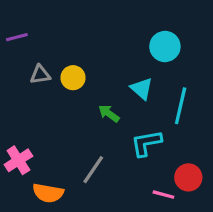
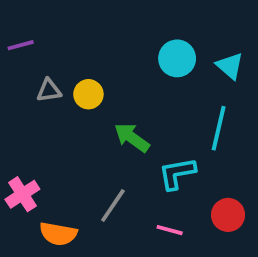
cyan circle: (165, 47) -> (177, 58), moved
cyan triangle: (142, 89) -> (230, 66), moved
green arrow: (109, 114) -> (132, 138), size x1.4
pink line: (163, 195) -> (170, 230), moved

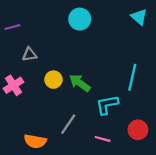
cyan circle: (177, 58) -> (80, 19), moved
cyan triangle: (230, 66) -> (139, 17), moved
yellow circle: (88, 94) -> (53, 80), moved
pink cross: (22, 194) -> (13, 85), moved

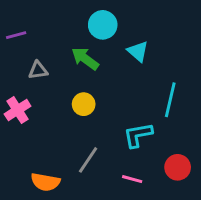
cyan triangle: (139, 17) -> (138, 51), moved
yellow circle: (53, 80) -> (84, 104), moved
green arrow: (80, 83) -> (85, 59), moved

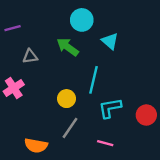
cyan line: (170, 100) -> (93, 80), moved
yellow circle: (84, 104) -> (67, 99), moved
red circle: (178, 167) -> (146, 115), moved

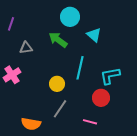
purple line: (13, 28) -> (11, 24), turned -56
cyan L-shape: (110, 108) -> (110, 76), moved
red circle: (146, 115) -> (101, 98), moved

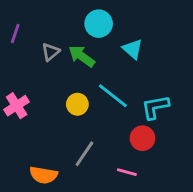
gray triangle: (26, 48) -> (51, 52), moved, turned -32
cyan line: (80, 68) -> (113, 96), turned -65
yellow circle: (57, 84) -> (77, 104), moved

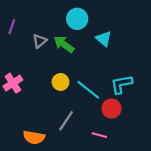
cyan line: (113, 96) -> (88, 90), moved

